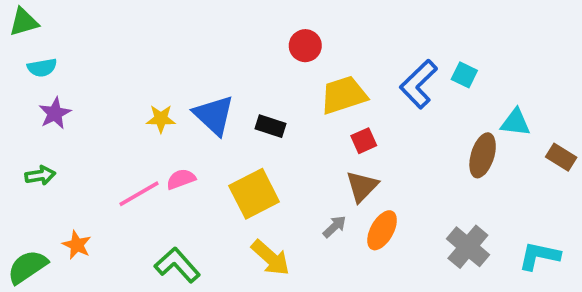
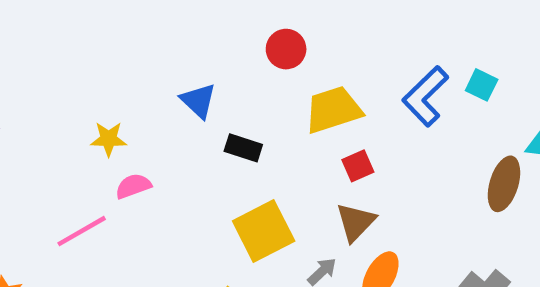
blue triangle: (214, 115) -> (198, 101), moved, size x0.7
pink semicircle: (181, 179) -> (133, 186), moved
yellow square: (254, 194) -> (264, 231), moved

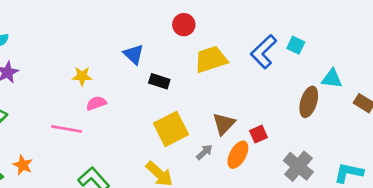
red square: (358, 166) -> (258, 134), moved
pink line: (82, 231) -> (67, 129), turned 40

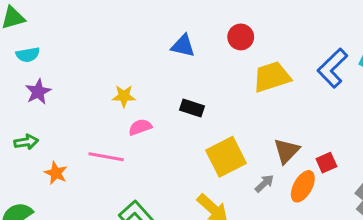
blue triangle: (134, 54) -> (183, 46), moved, turned -30
black rectangle: (159, 81) -> (192, 108), moved
orange star: (23, 165) -> (56, 173), moved

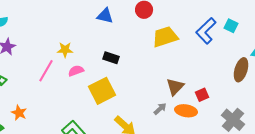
pink line: (106, 157) -> (46, 71), moved, turned -70
yellow square: (226, 157) -> (102, 91), moved
orange star: (56, 173) -> (19, 113), moved
orange ellipse: (303, 186) -> (186, 111), turned 70

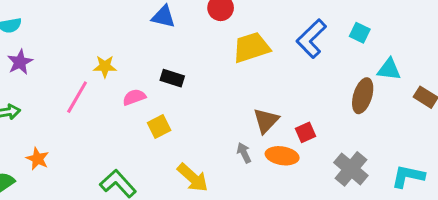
cyan square: (231, 26) -> (360, 33), moved
pink semicircle: (76, 71) -> (134, 97), moved
yellow square: (102, 91) -> (159, 126), size x0.6
gray arrow: (160, 109) -> (244, 153), turned -72

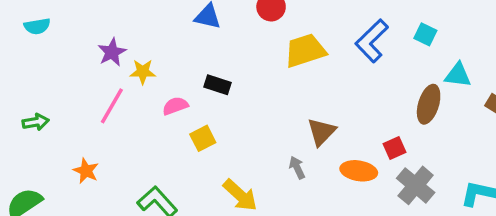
purple star: (20, 62) -> (112, 52), moved
red square: (306, 132) -> (394, 148), moved
orange ellipse: (282, 156) -> (359, 171), moved
orange star: (37, 159) -> (86, 171), moved

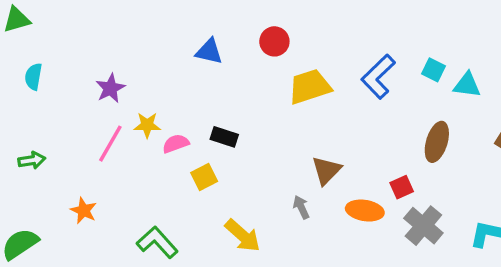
cyan semicircle: (37, 26) -> (33, 77), moved, turned 110
yellow star: (143, 72) -> (147, 125), moved
cyan triangle: (458, 75) -> (467, 85), moved
black rectangle: (217, 85) -> (224, 137), moved

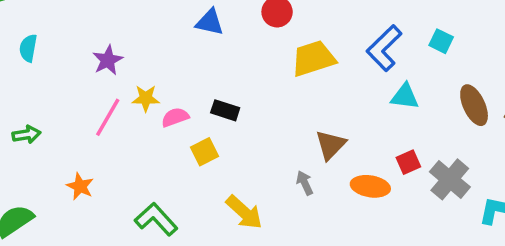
cyan triangle: (467, 85) -> (405, 96), moved
brown ellipse: (437, 142) -> (474, 105), moved, turned -42
gray cross: (423, 226) -> (450, 179), moved

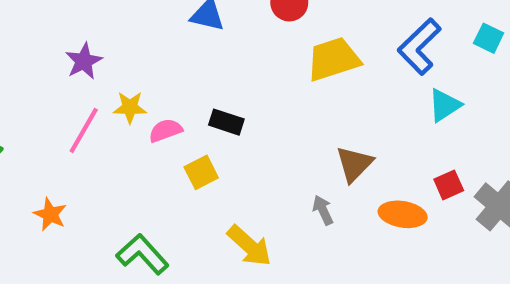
cyan triangle: (405, 96) -> (445, 105), turned -40

